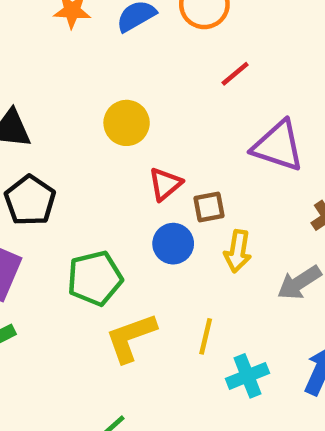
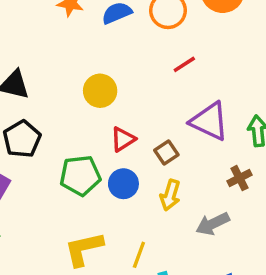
brown square: (209, 207) -> (166, 153), moved, turned -30
green pentagon: (95, 278) -> (80, 176), moved

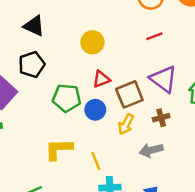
brown square: (166, 153) -> (129, 94), size x1.6
brown cross: (239, 178) -> (161, 118), moved
yellow line: (139, 255) -> (96, 161), turned -54

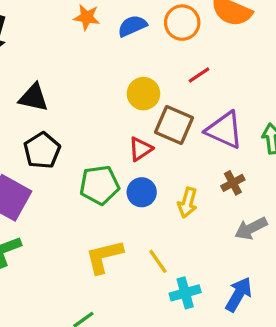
yellow circle: (92, 42) -> (143, 94), moved
brown square: (129, 94) -> (174, 125), moved, turned -32
gray arrow: (151, 150) -> (251, 228), moved

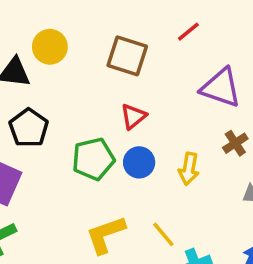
yellow circle: (143, 94) -> (50, 47), moved
brown square: (174, 125) -> (127, 56), moved

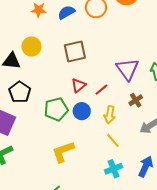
red line: (188, 32) -> (101, 90), moved
brown square: (127, 56) -> (75, 51), turned -30
purple triangle: (221, 88) -> (127, 69), turned 35
yellow line: (163, 234) -> (113, 140), moved

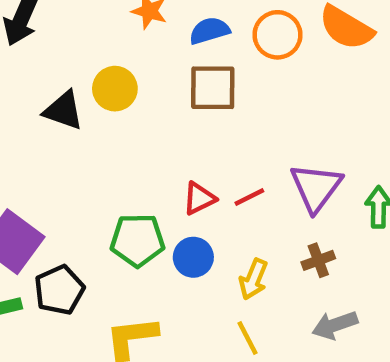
brown square: (75, 51) -> (213, 88), moved
red line: (101, 90) -> (249, 197), moved
black pentagon: (20, 92) -> (59, 290), moved

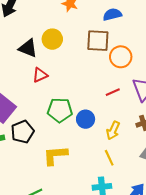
blue semicircle: (209, 31) -> (112, 14), moved
orange circle: (277, 35) -> (121, 57), moved
red triangle: (199, 198) -> (40, 75), moved

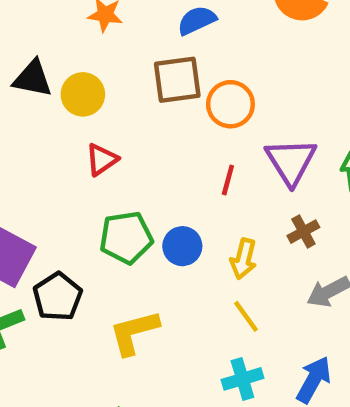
black triangle: (28, 48) -> (33, 79), moved
red triangle: (40, 75) -> (102, 160), moved
red line: (113, 92) -> (228, 180), turned -40

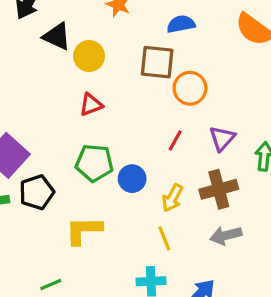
purple triangle: (291, 161) -> (222, 138), size x0.7
brown cross: (303, 232) -> (219, 189), size x1.6

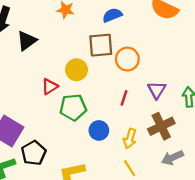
black triangle: (57, 36) -> (27, 41), turned -50
yellow circle: (89, 56) -> (77, 70), moved
red triangle: (91, 105) -> (50, 87), moved
green pentagon: (94, 163) -> (73, 107), moved

